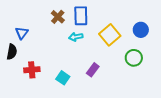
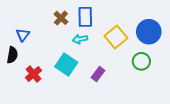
blue circle: (141, 30) -> (149, 32), size x1.5
red cross: (32, 70) -> (33, 74), turned -35
cyan square: (63, 78) -> (66, 65), moved, size x1.5

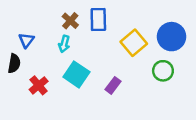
cyan arrow: (80, 39) -> (64, 44), moved, turned -64

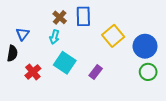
blue circle: (172, 37) -> (145, 46), moved
green circle: (163, 71) -> (148, 72), moved

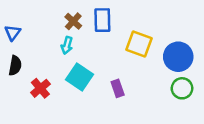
blue triangle: (23, 34) -> (13, 33), moved
yellow square: (113, 36) -> (139, 44), turned -30
purple rectangle: (96, 72) -> (118, 88), turned -56

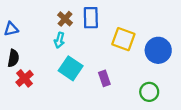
blue triangle: (13, 33) -> (11, 29), turned 40
red cross: (40, 88) -> (25, 78), moved
green circle: (182, 88) -> (149, 92), moved

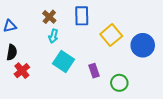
brown cross: (65, 19) -> (49, 17), moved
yellow square: (123, 39) -> (111, 35), turned 30
green circle: (149, 92) -> (119, 83), moved

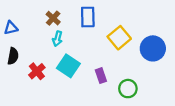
red cross: (22, 71) -> (37, 71), moved

